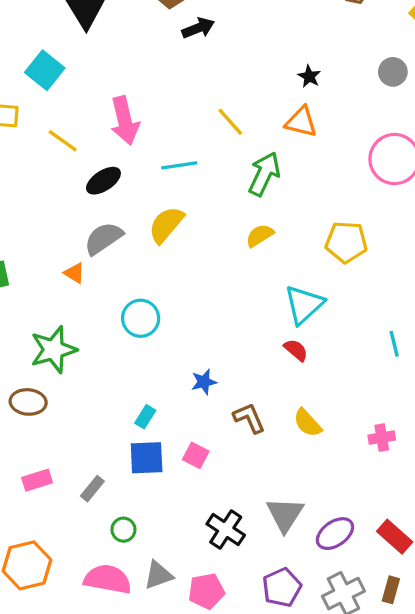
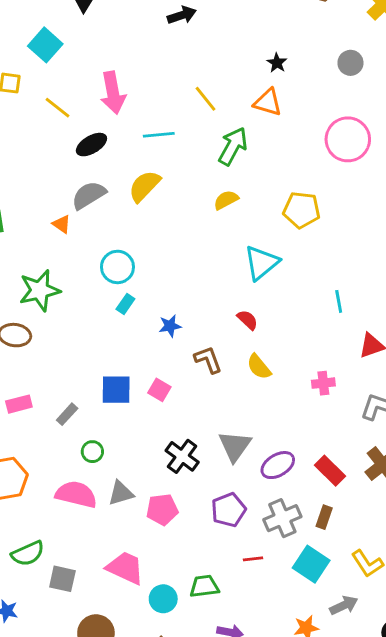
red semicircle: (296, 350) -> (248, 320), moved
cyan rectangle: (145, 417) -> (125, 304), moved

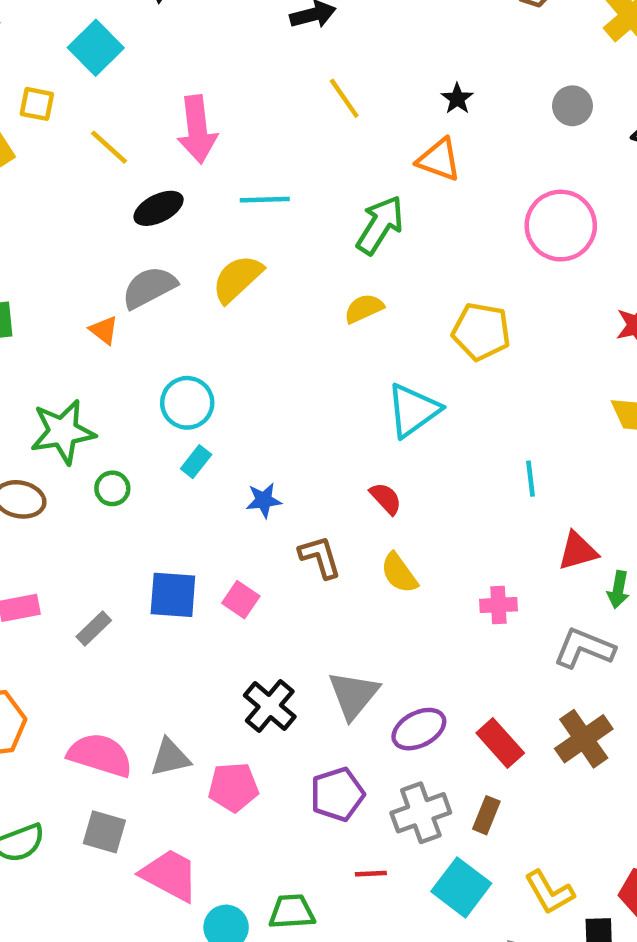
yellow line: (206, 99) -> (344, 98), moved
green circle: (92, 452) -> (112, 488), moved
gray square: (62, 579) -> (104, 832), moved

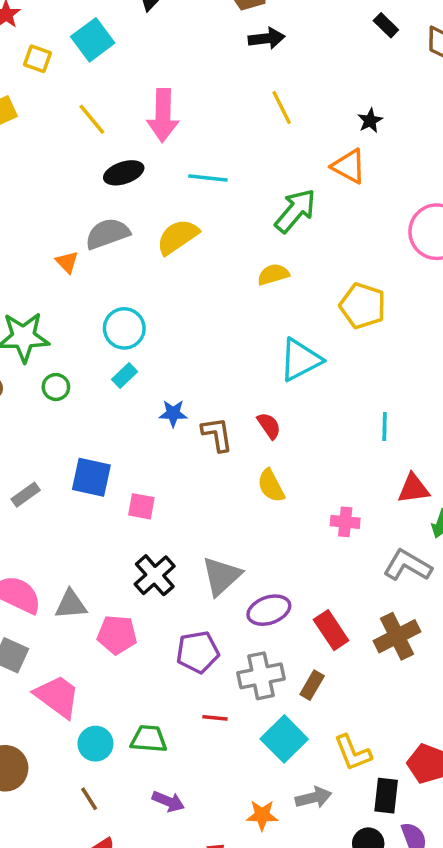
yellow square: (37, 104) -> (37, 59), moved
brown L-shape: (320, 557) -> (217, 434), moved
pink square: (241, 600) -> (141, 506), moved, turned -32

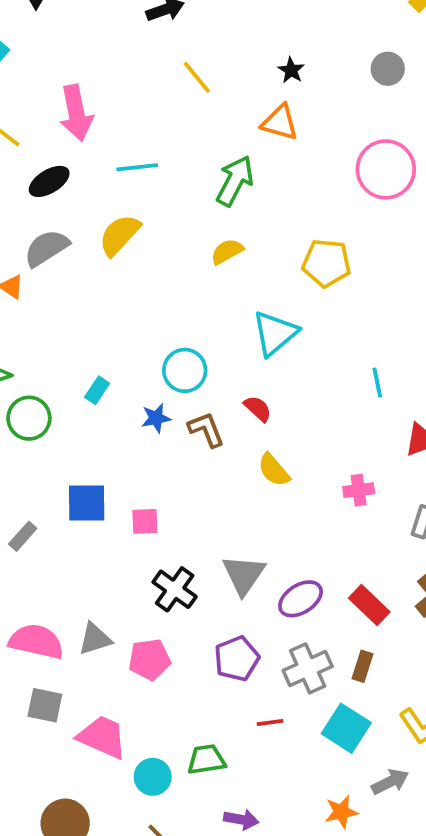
cyan circle: (124, 328) -> (185, 370), moved
green circle: (56, 387) -> (29, 418), size x1.5

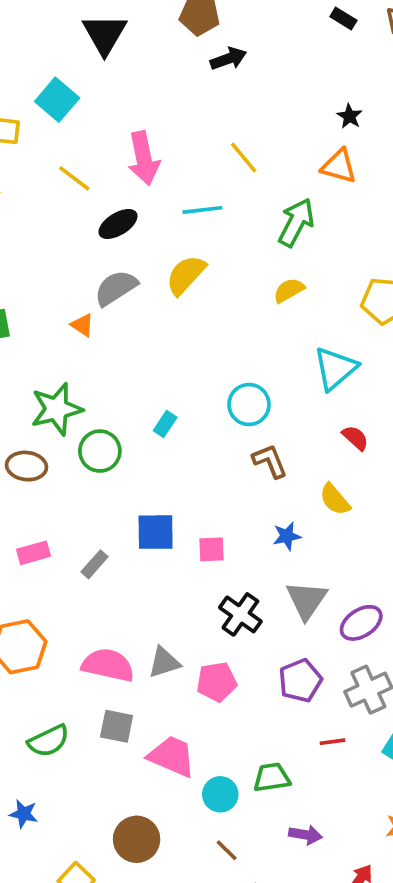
yellow line: (197, 77) -> (244, 157), moved
red semicircle: (258, 409) -> (355, 438), moved
blue star: (156, 418) -> (287, 536), moved

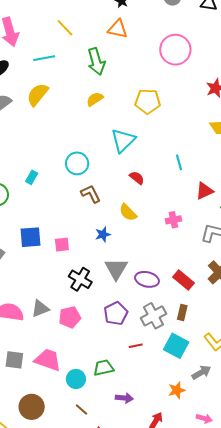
green arrow: (296, 222) -> (96, 61), turned 140
purple ellipse: (361, 623) -> (147, 279), turned 50
gray square: (117, 726) -> (14, 360), moved

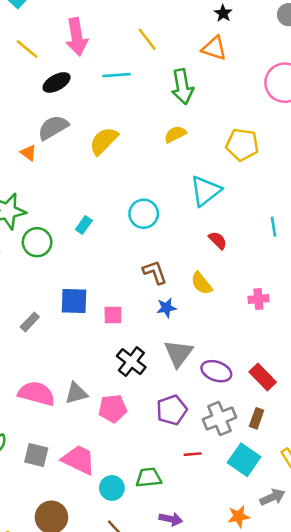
yellow semicircle: (37, 95) -> (104, 141), moved
brown L-shape: (91, 194) -> (155, 272), moved

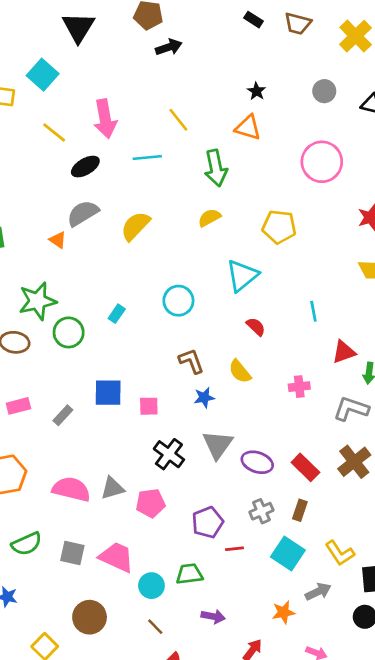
purple pentagon: (172, 410) -> (208, 522), moved
gray cross: (219, 418) -> (261, 511), size x0.7

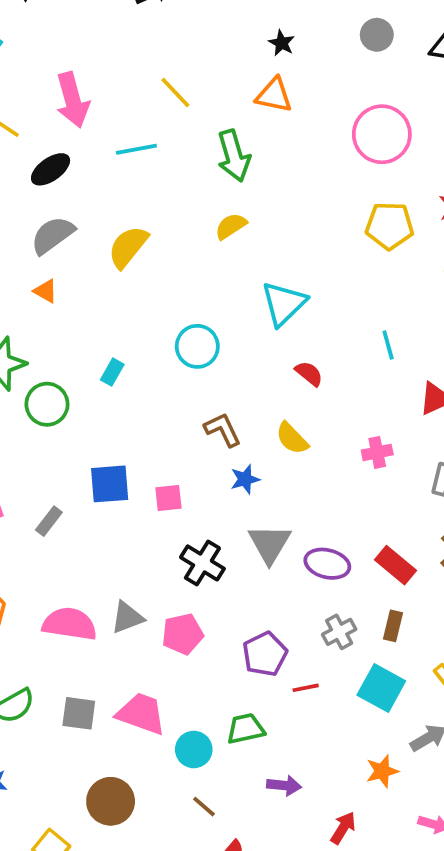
yellow pentagon: (279, 227) -> (390, 226), moved
orange triangle: (58, 240) -> (46, 291), moved

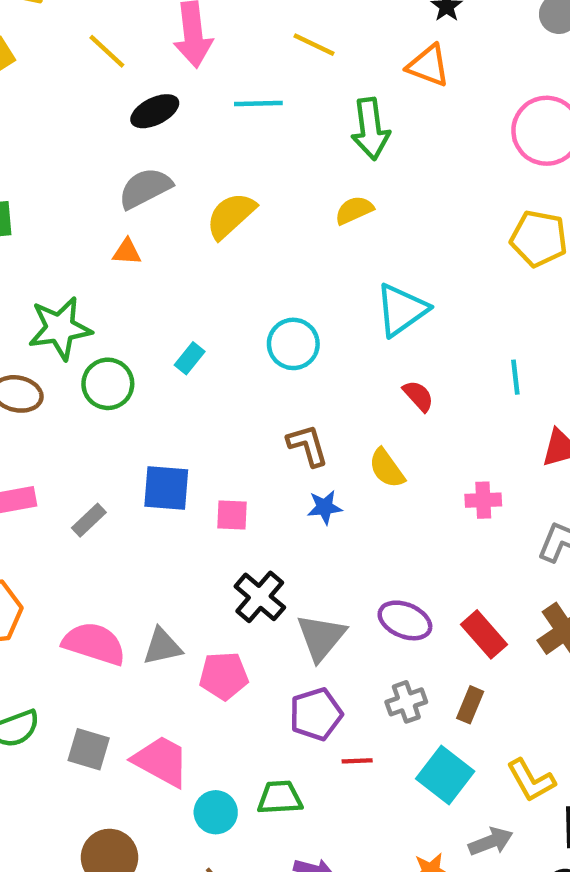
yellow line: (175, 93) -> (314, 45), turned -30
orange triangle: (46, 291) -> (127, 252), turned -35
gray triangle: (270, 544) -> (321, 637), moved

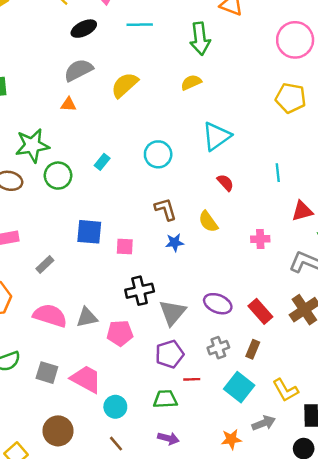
gray rectangle: (89, 520) -> (45, 264), moved
black cross: (260, 597) -> (140, 291), turned 36
green trapezoid: (280, 798) -> (165, 399), moved

